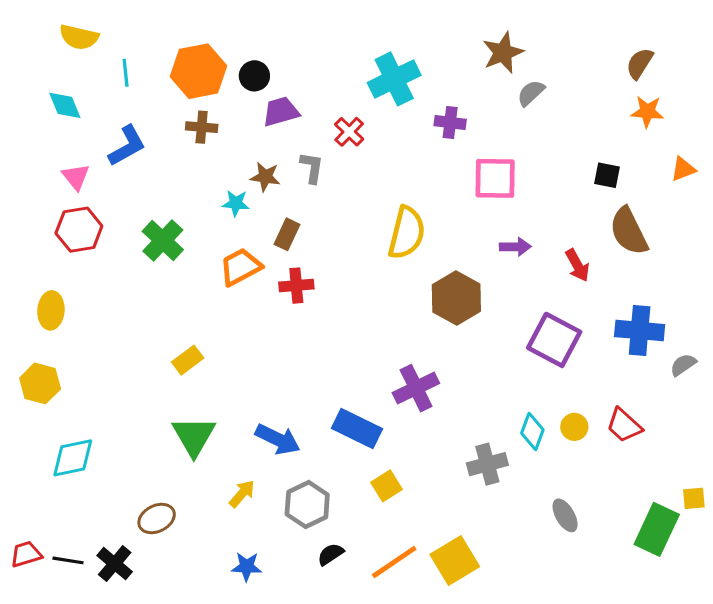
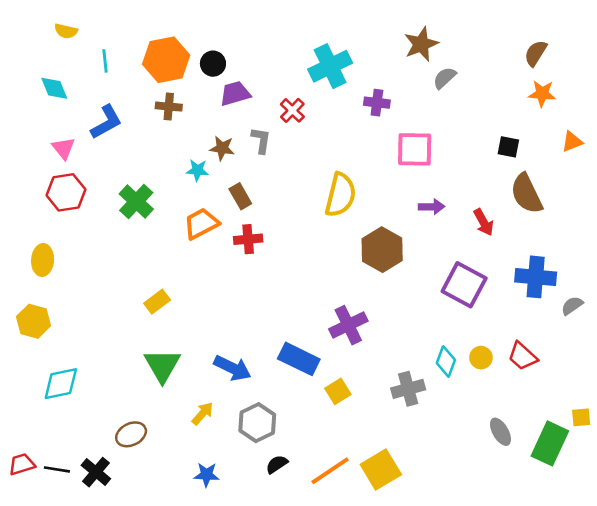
yellow semicircle: (79, 37) -> (66, 31), size x0.7
brown rectangle: (287, 234) -> (240, 196), turned -55
yellow square: (386, 486) -> (338, 391), moved
gray ellipse: (565, 515) -> (500, 432), moved

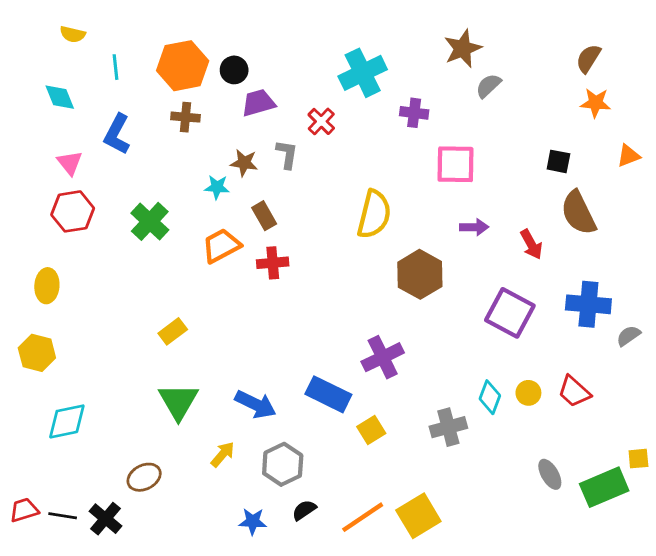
blue L-shape: (106, 122) -> (117, 134), turned 147
green rectangle: (550, 443) -> (604, 487), turned 42
blue star: (206, 475) -> (253, 521), moved

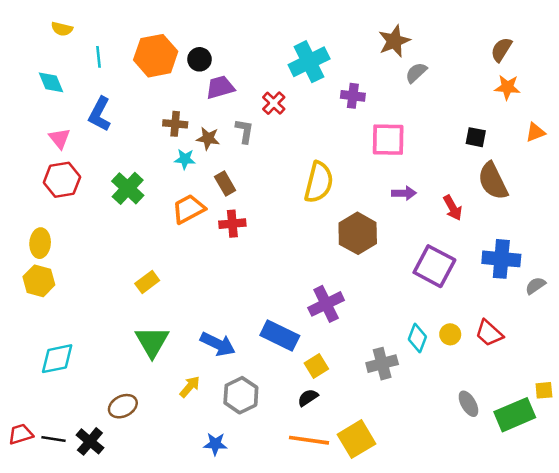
brown cross: (186, 117) -> (175, 124), moved
yellow hexagon: (37, 353) -> (39, 281), moved
black semicircle: (304, 510) -> (308, 398), moved
orange line: (363, 517) -> (309, 440), turned 42

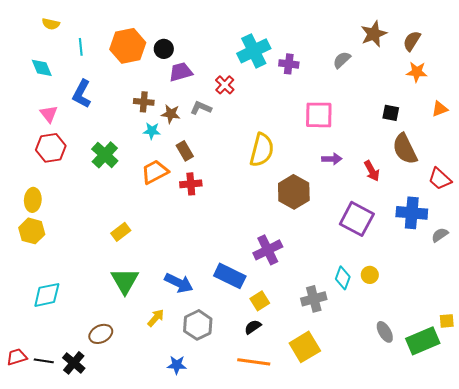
brown star: (394, 41) -> (374, 34), moved
purple cross: (353, 96) -> (289, 64), moved
gray L-shape: (245, 131) -> (201, 108), turned -75
red trapezoid: (489, 333) -> (440, 179), moved
yellow square: (356, 439) -> (305, 347), moved

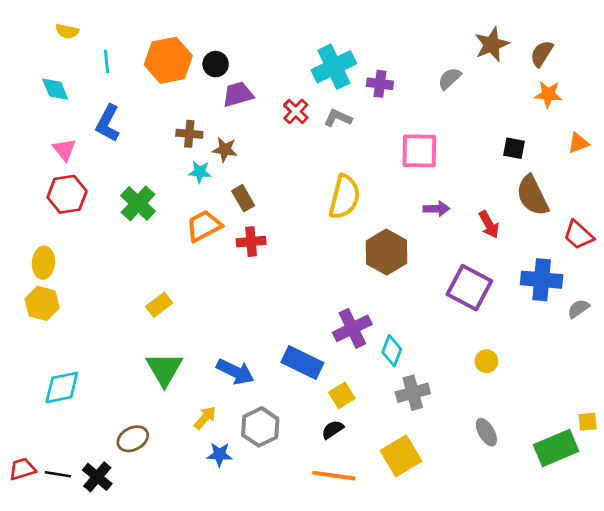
gray L-shape: (201, 108) -> (338, 118), moved
cyan diamond: (343, 278) -> (392, 351), moved
gray ellipse: (385, 332) -> (486, 432), moved
blue star: (177, 365) -> (220, 455), moved

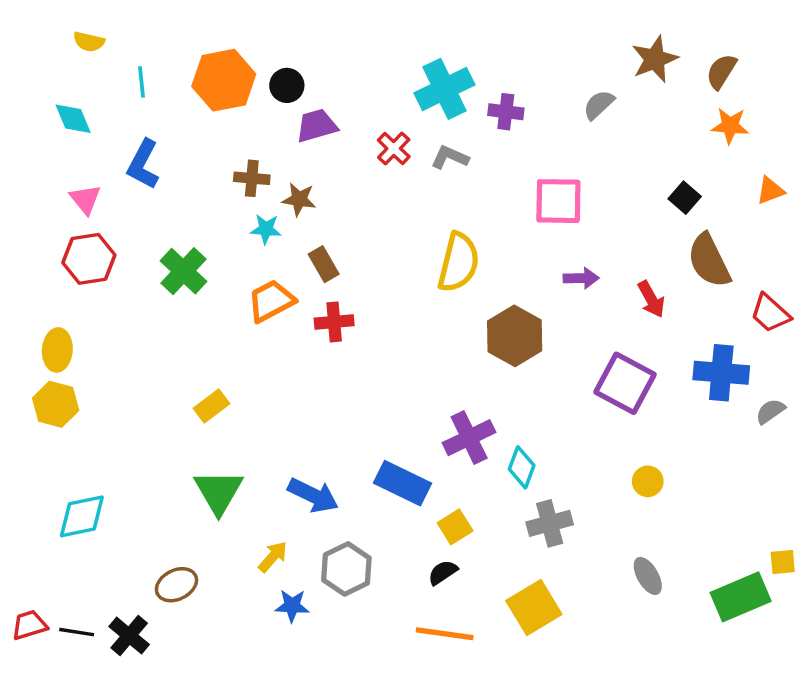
black square: (514, 148) -> (685, 198), turned 30

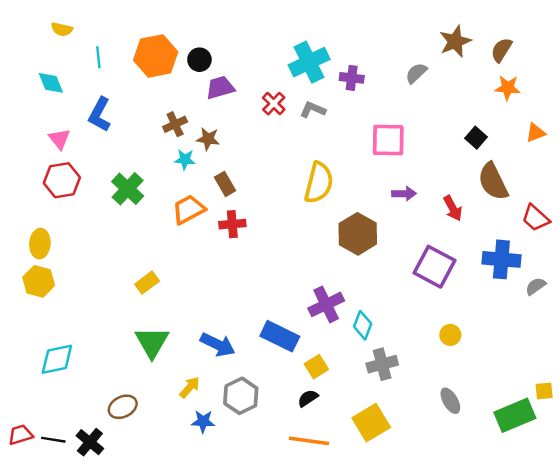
brown cross: (252, 178) -> (175, 124), turned -30

